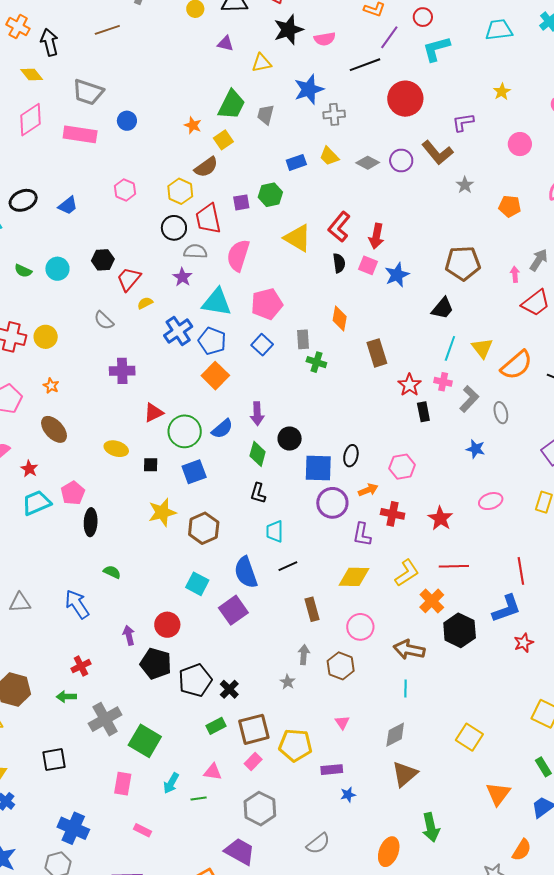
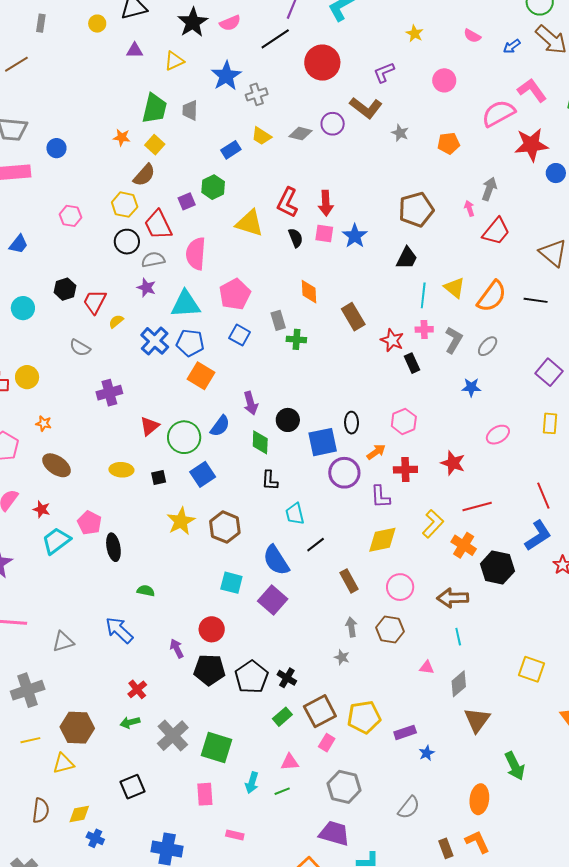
gray ellipse: (501, 413) -> (488, 346), turned 70
pink triangle: (342, 722) -> (427, 667), moved, turned -35

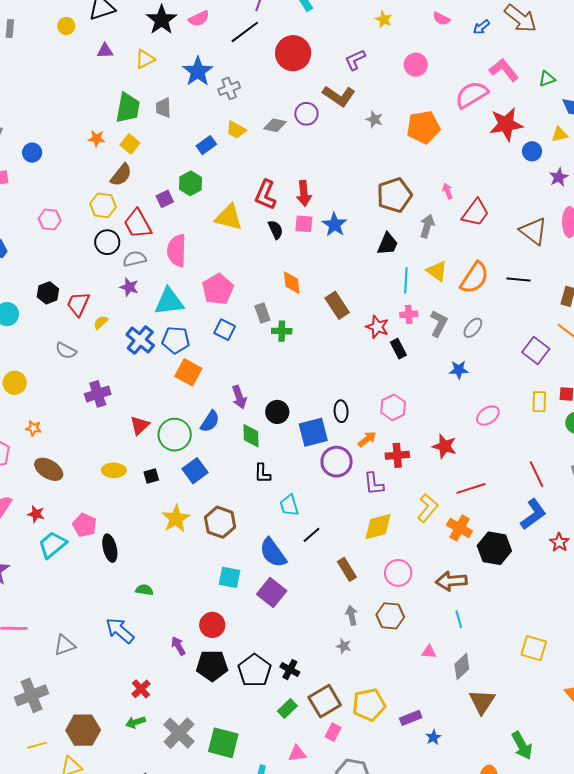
orange pentagon: (449, 143) -> (423, 127), size x1.5
gray arrow: (489, 189) -> (427, 226), moved

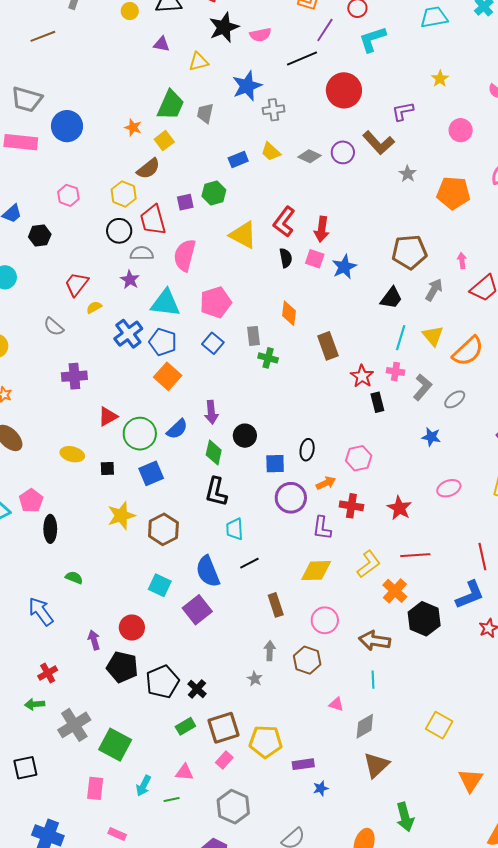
blue circle: (32, 153) -> (67, 126), size x1.6
black hexagon: (48, 293) -> (40, 236), moved
blue square: (313, 432) -> (275, 464), size x0.7
black L-shape: (262, 473) -> (216, 492), size x1.4

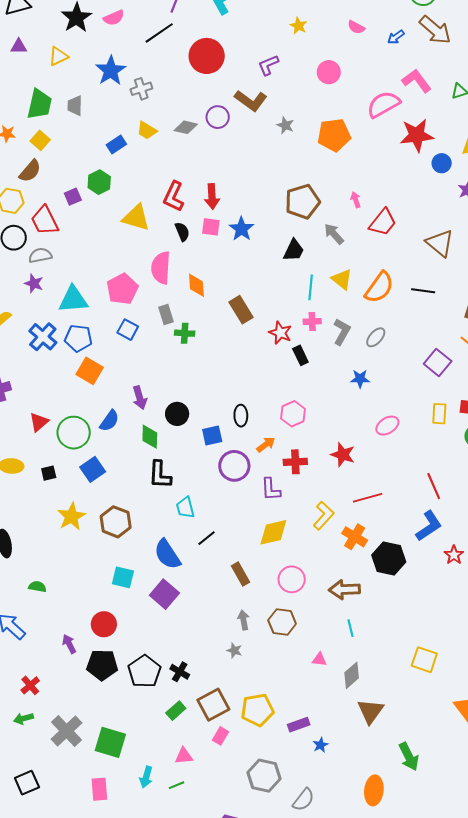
pink semicircle: (185, 255) -> (161, 268), moved
gray arrow: (434, 290) -> (334, 234), turned -60
gray hexagon: (233, 807) -> (264, 776), moved

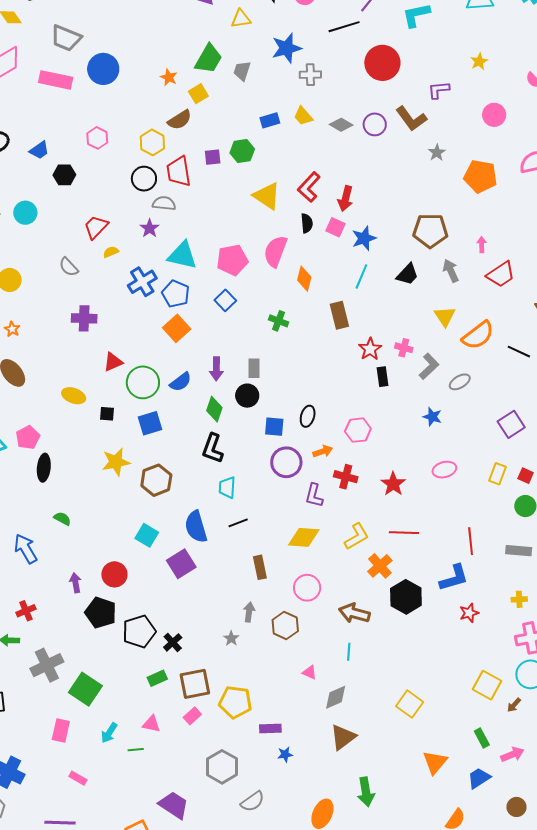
cyan line: (311, 287) -> (361, 276), moved
gray rectangle: (166, 314) -> (254, 368), moved

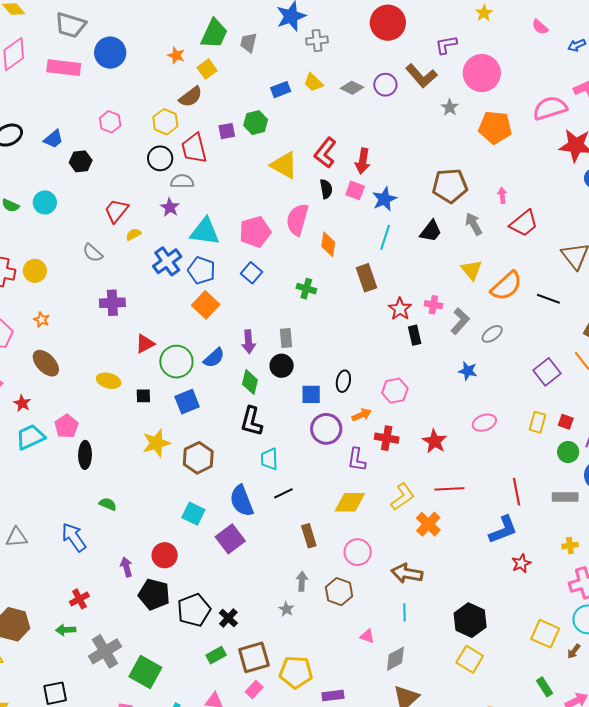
pink circle: (494, 115) -> (482, 73), moved, size x1.6
black hexagon: (406, 597) -> (470, 620), moved

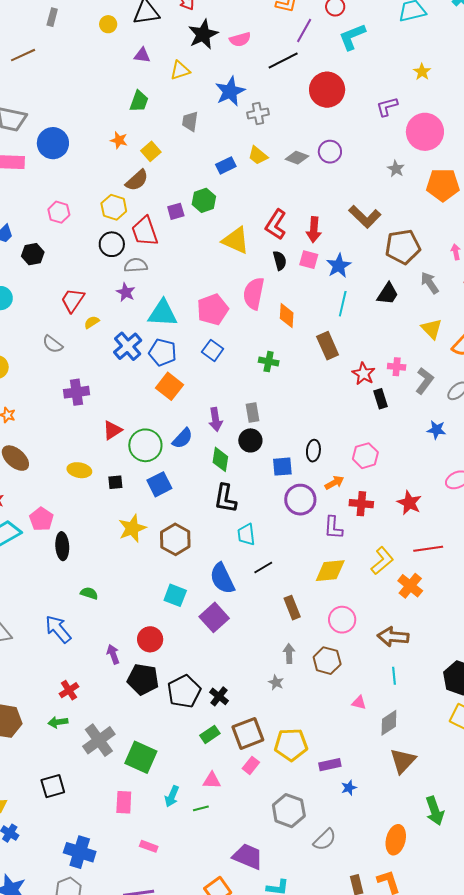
green trapezoid: (214, 34) -> (139, 101), moved, size x0.7
brown L-shape: (421, 76) -> (365, 217), moved

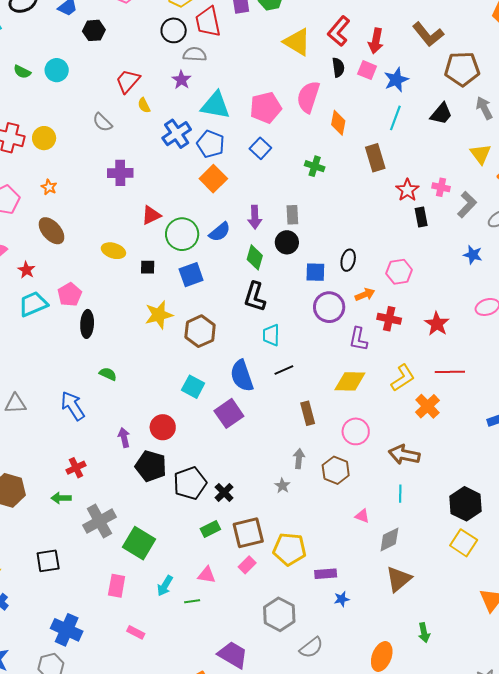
yellow semicircle: (92, 322) -> (144, 105), turned -91
green arrow: (435, 811) -> (424, 633), size x0.7

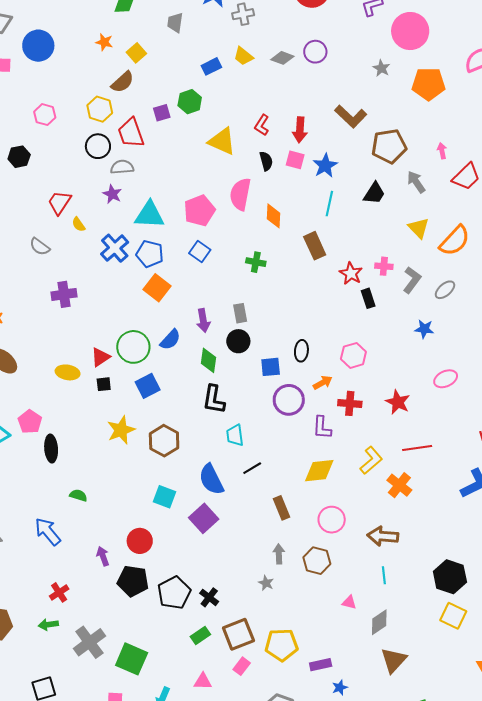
red L-shape: (339, 31) -> (262, 125), size x0.7
red triangle: (151, 215) -> (100, 357), moved

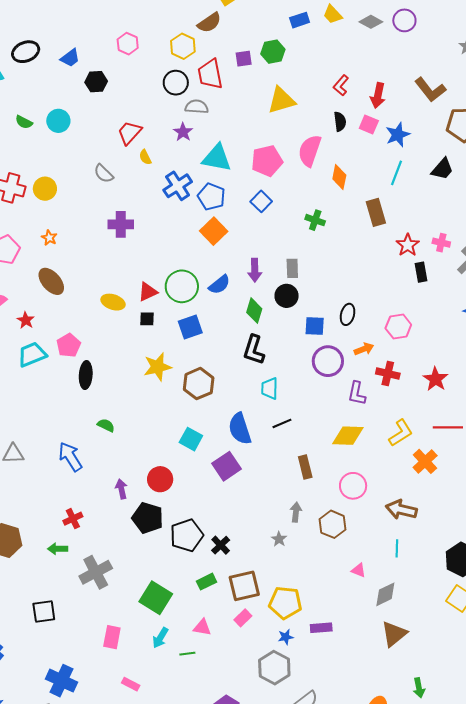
yellow triangle: (222, 141) -> (281, 100), moved, turned -48
green square: (132, 659) -> (156, 598), moved
blue star: (340, 688) -> (286, 637), moved

